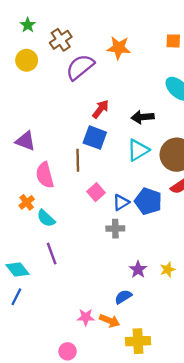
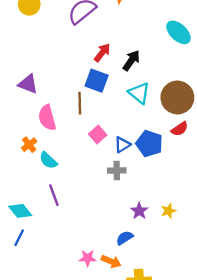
black arrow: (143, 117) -> (131, 60), moved, turned 130
cyan triangle: (138, 150) -> (139, 93), turned -50

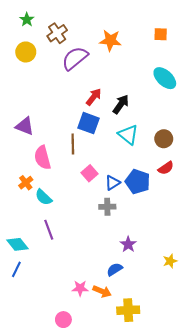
brown circle: (177, 97) -> (164, 139), size x0.6
yellow star: (168, 211) -> (170, 261), moved

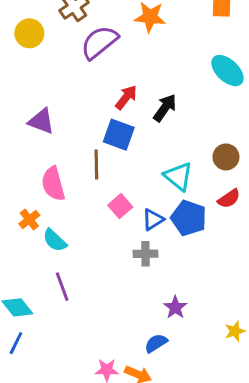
purple triangle: (25, 126) -> (41, 121), moved
cyan triangle: (128, 135) -> (178, 176), moved

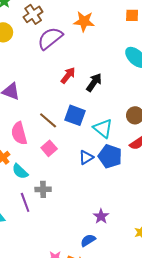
blue square: (119, 135) -> (75, 115), moved
brown line: (96, 164) -> (48, 120), turned -48
pink square: (120, 206) -> (49, 148), moved
gray cross: (146, 254) -> (43, 189), moved

